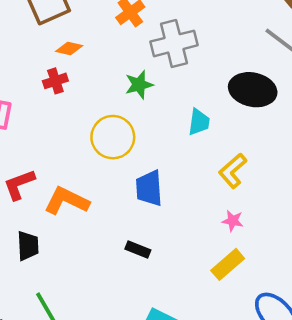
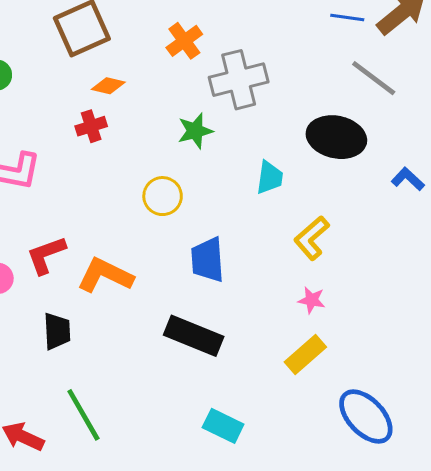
yellow circle: (113, 137) -> (163, 196), size x0.7
black rectangle: (138, 249) -> (194, 336), size x1.8

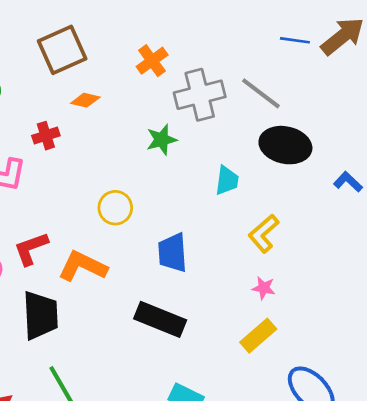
gray line: (374, 78) -> (261, 93), moved
red cross: (91, 126) -> (46, 136), moved
yellow circle: (163, 196) -> (115, 208), moved
black trapezoid: (57, 331) -> (40, 315), size x1.5

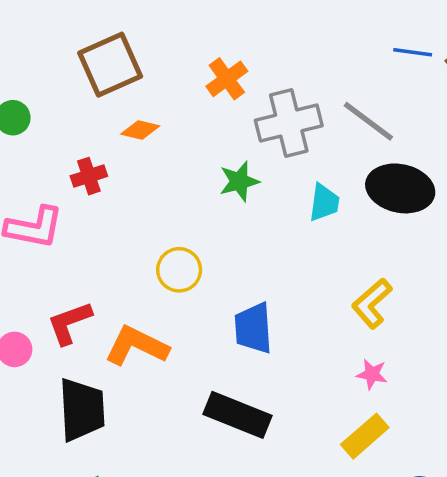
cyan trapezoid: (227, 180) -> (324, 203), moved

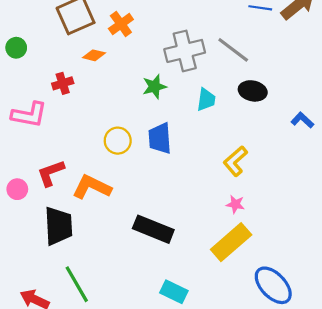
orange cross: (227, 79) -> (121, 24), moved
black ellipse: (400, 188) -> (253, 91), size x0.7
blue trapezoid: (253, 328) -> (160, 138), moved
yellow rectangle: (365, 436) -> (231, 242), size x1.4

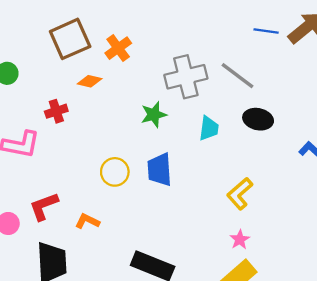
orange L-shape: (92, 187) -> (87, 221), size x0.6
pink star: (235, 204) -> (240, 240), turned 30

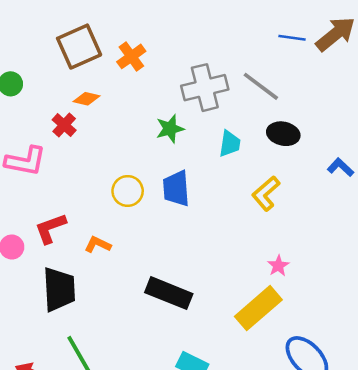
orange diamond: (90, 81) -> (87, 99), moved
red cross: (56, 111) -> (64, 125), turned -30
yellow L-shape: (240, 194) -> (266, 193), moved
pink star: (240, 240) -> (278, 266), moved

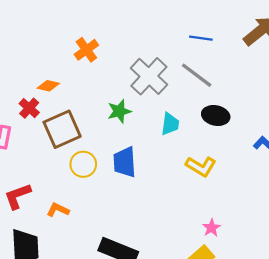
blue line: (292, 38) -> (201, 38), moved
brown square: (79, 47) -> (62, 129), moved
gray cross: (205, 88) -> (149, 76), turned -33
yellow L-shape: (266, 193) -> (201, 166), turned -108

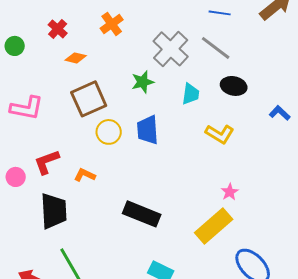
red cross: (29, 108) -> (58, 29), moved

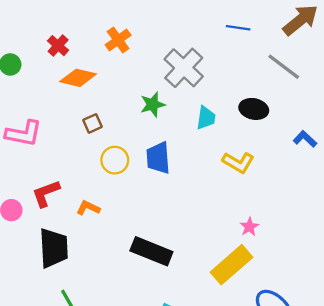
gray line: (216, 48) -> (284, 67), moved
orange diamond: (76, 58) -> (78, 78), size x1.5
brown square: (89, 99) -> (93, 123), size x0.5

